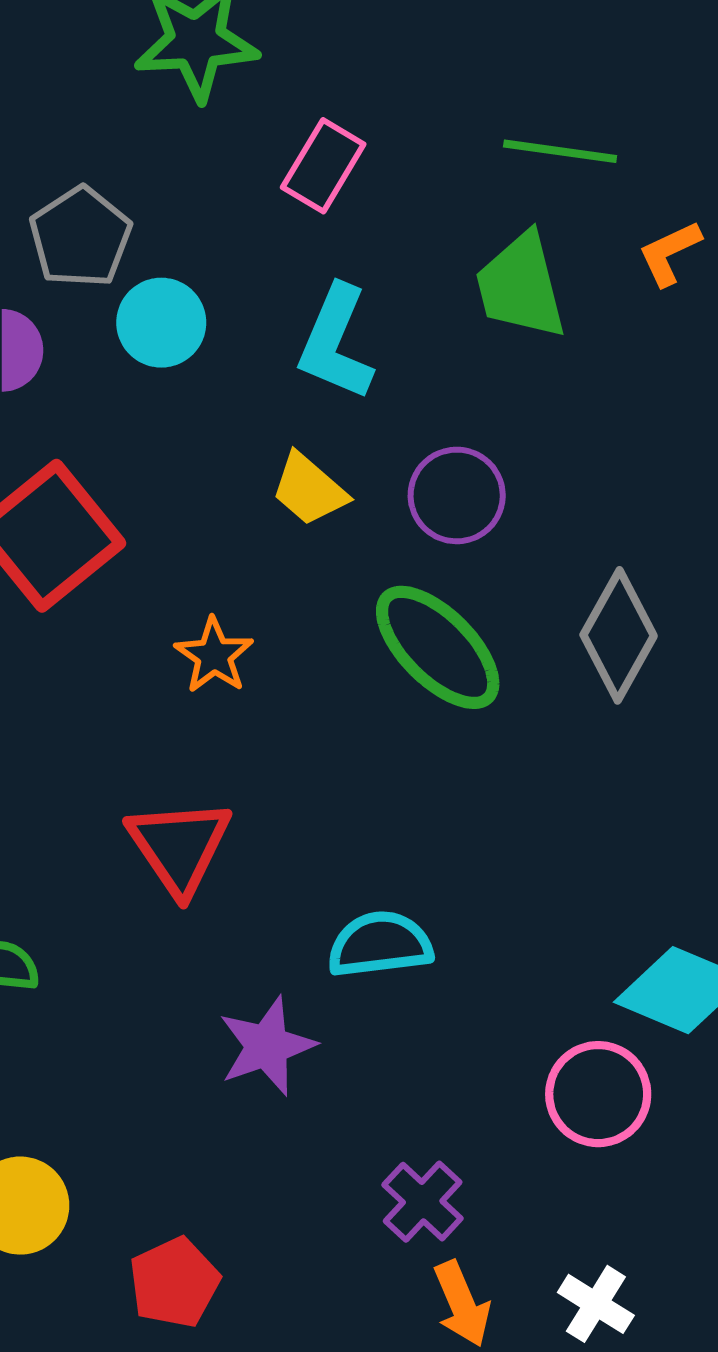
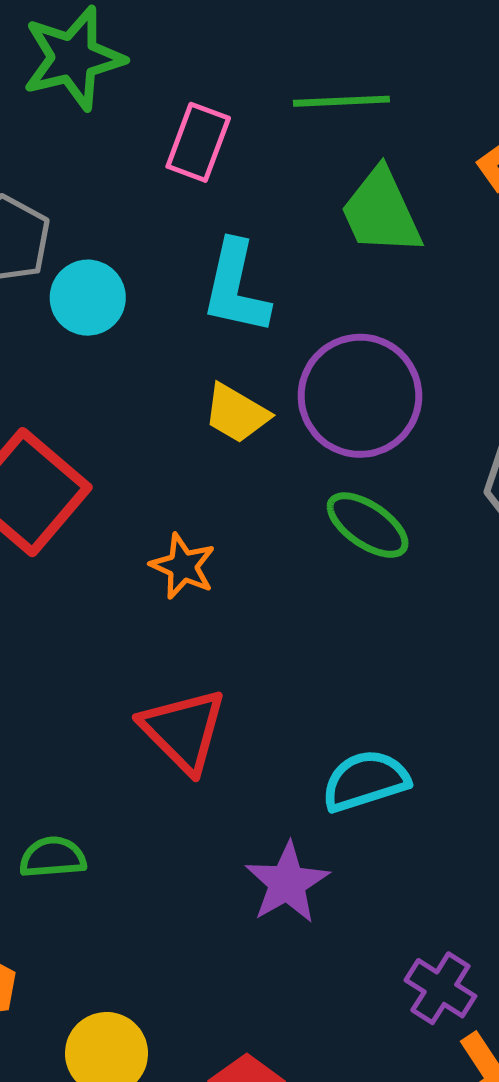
green line: (560, 151) -> (341, 101), moved
purple circle: (457, 495) -> (360, 396), size x1.5
green ellipse: (438, 647) -> (368, 525), size x0.7

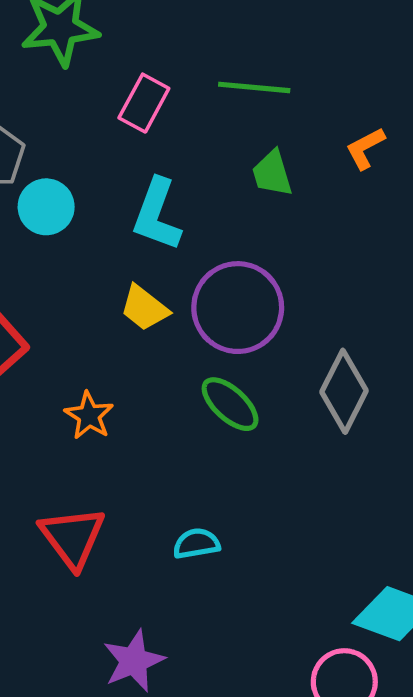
green trapezoid: (381, 212) -> (272, 173), size x0.7
cyan semicircle: (365, 781) -> (196, 544), moved, size x0.7

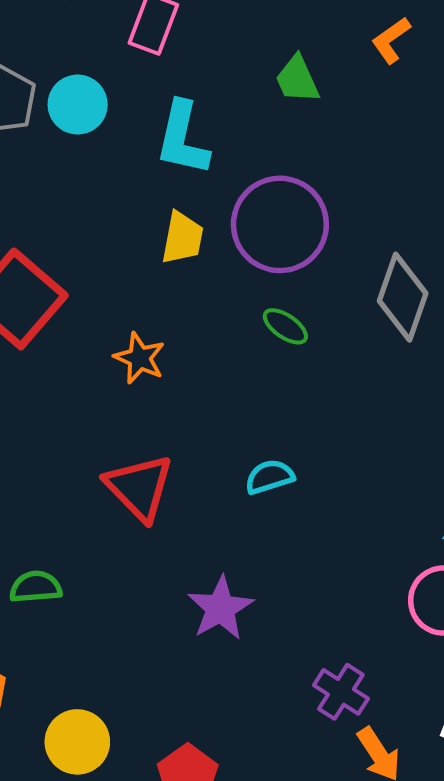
cyan circle: (46, 207) -> (78, 105), moved
yellow trapezoid: (144, 308) -> (182, 238), turned -110
green ellipse: (230, 404) -> (285, 326), size x0.7

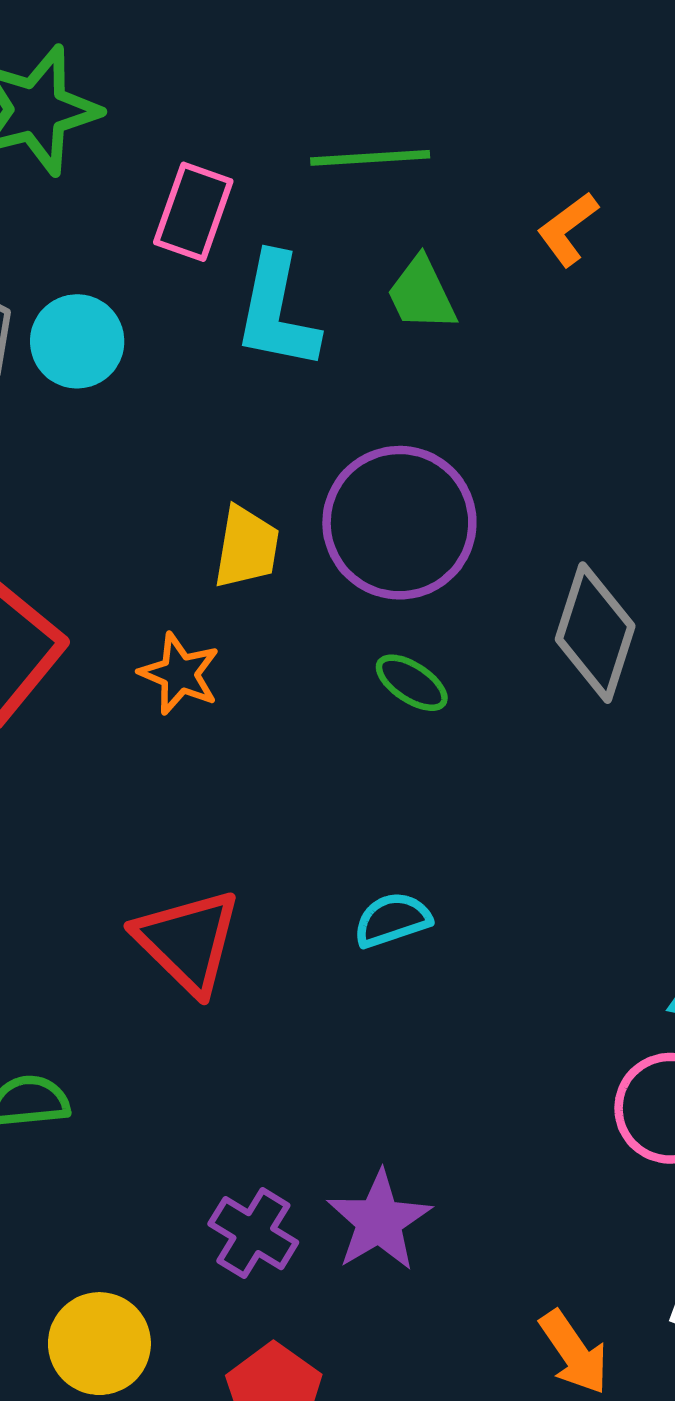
cyan L-shape: (182, 138) -> (277, 312), moved
orange star: (140, 358) -> (180, 674), moved
purple star: (220, 608) -> (379, 1221), moved
purple cross: (341, 692) -> (253, 1233), moved

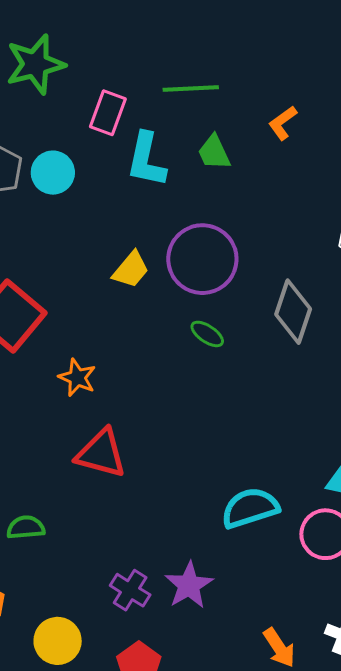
yellow trapezoid: (247, 547) -> (131, 270), turned 30
orange star: (180, 674) -> (77, 378), moved
cyan semicircle: (392, 920) -> (250, 508), moved, size x1.6
red triangle: (188, 941) -> (101, 453), turned -30

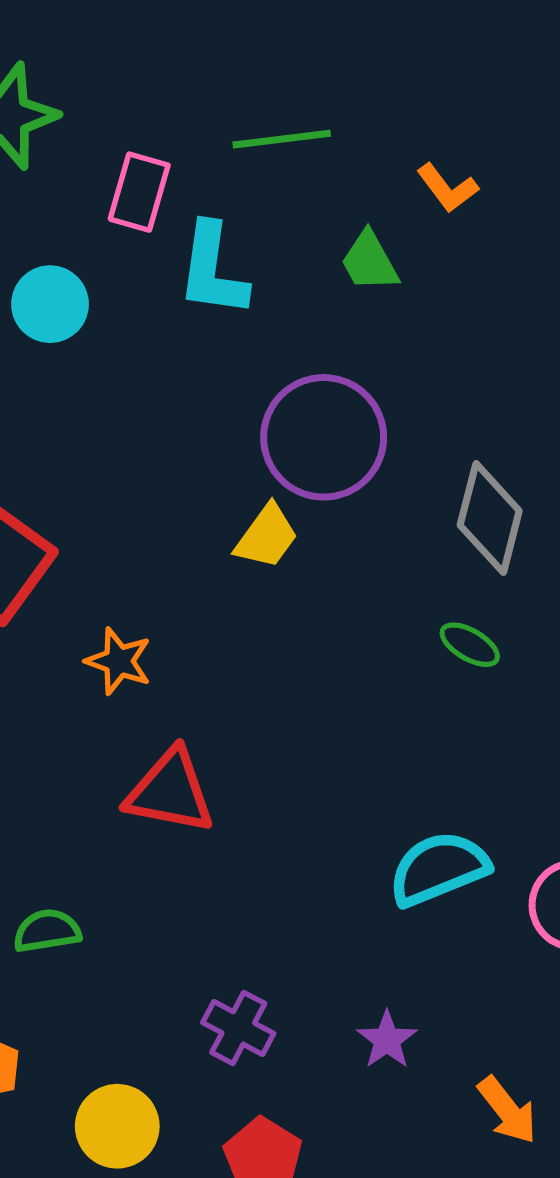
orange L-shape: (283, 123) -> (447, 188), turned -87
green trapezoid: (214, 152) -> (369, 261), moved
yellow trapezoid: (131, 270) -> (267, 537), moved
green ellipse: (207, 334) -> (470, 645), moved
purple star: (189, 585) -> (387, 1040), moved, size x0.7

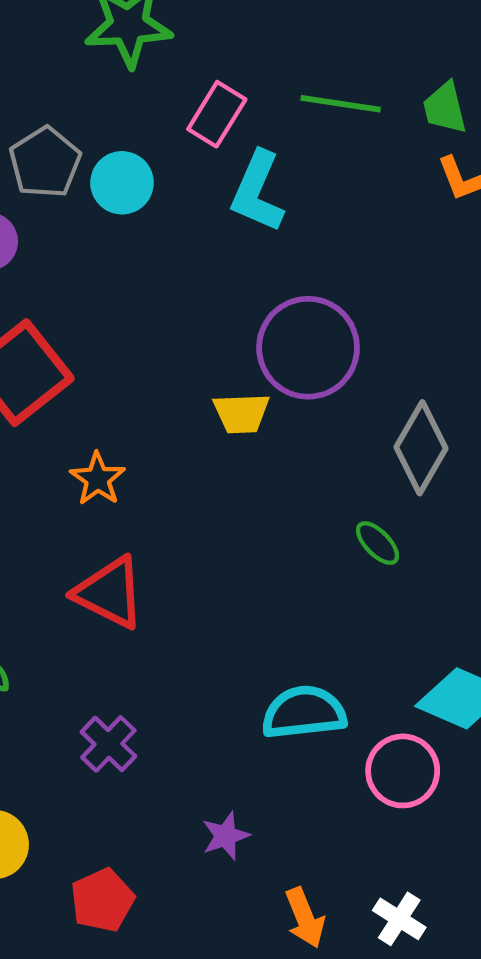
green trapezoid: (369, 261) -> (445, 108), moved
yellow trapezoid: (267, 537) -> (241, 413), turned 36
purple cross: (238, 1028) -> (108, 744), moved

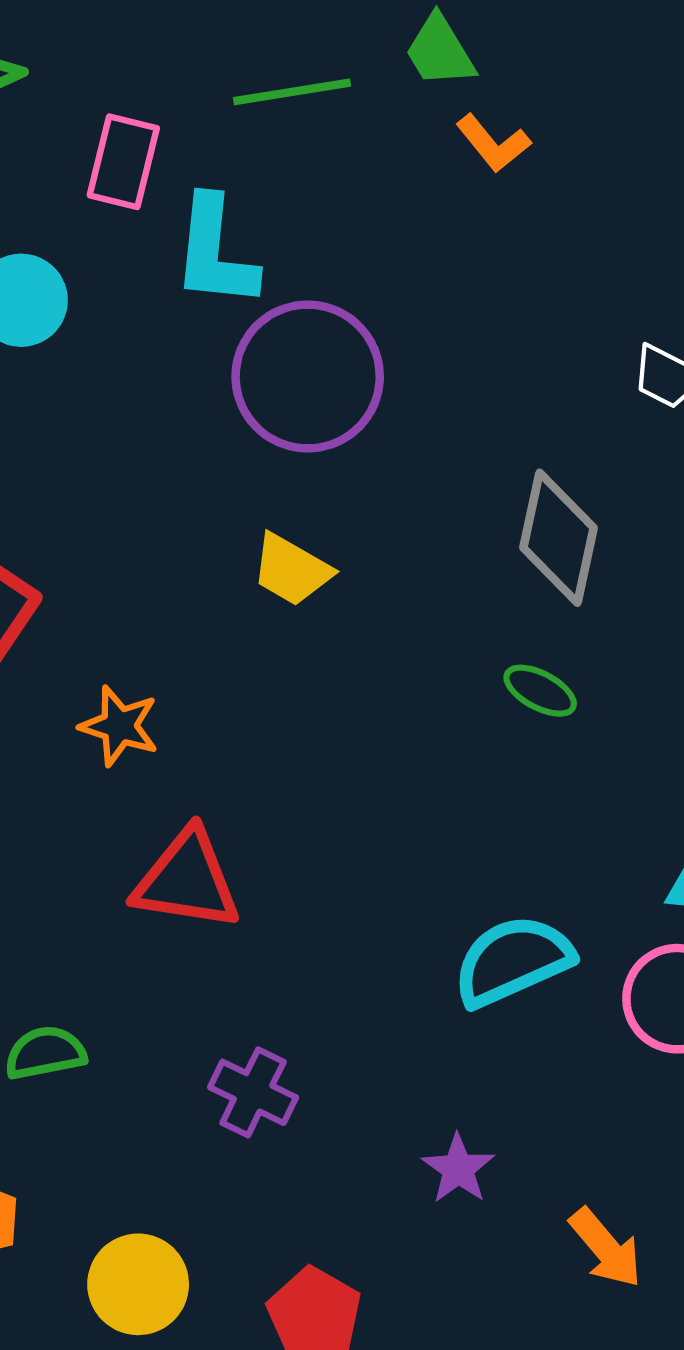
purple circle: (308, 348) -> (308, 376), moved
yellow trapezoid: (241, 413) -> (291, 570), turned 50

